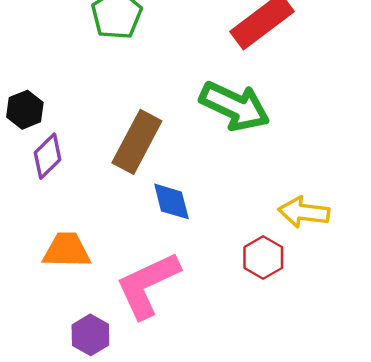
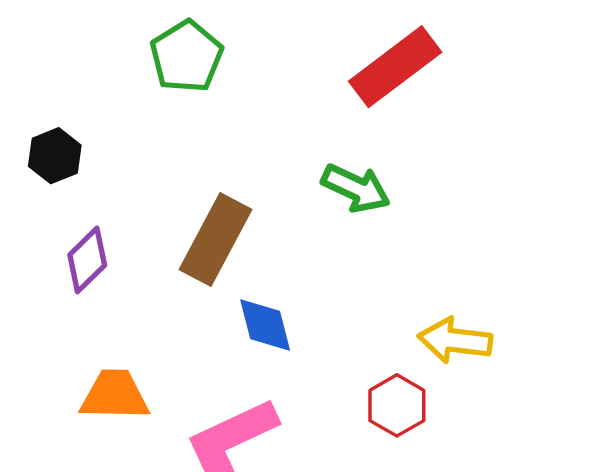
green arrow: (235, 106) -> (356, 188), size x0.7
black hexagon: (25, 110) -> (55, 156), moved

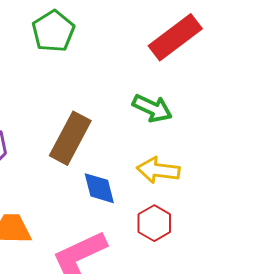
yellow arrow: (455, 340) -> (158, 170), moved
red hexagon: (397, 405) -> (154, 223), moved

